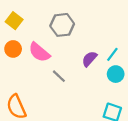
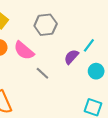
cyan line: (112, 54) -> (89, 45), moved

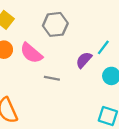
gray line: (42, 73) -> (52, 78), turned -32

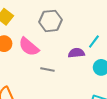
purple semicircle: (84, 60) -> (76, 53), turned 42

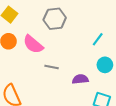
purple semicircle: (76, 53) -> (80, 79), moved

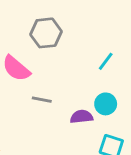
cyan circle: (105, 65) -> (106, 104), moved

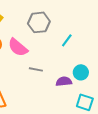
cyan line: (106, 61) -> (67, 40), moved

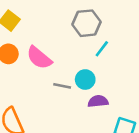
gray hexagon: (39, 22) -> (86, 23), moved
cyan circle: (81, 72) -> (85, 80), moved

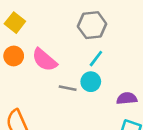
cyan line: (102, 49) -> (96, 59), moved
purple semicircle: (98, 101) -> (127, 98), moved

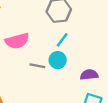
pink semicircle: (45, 60) -> (17, 41), turned -55

